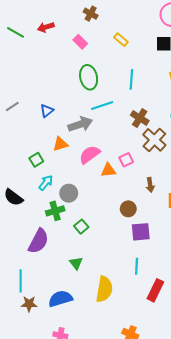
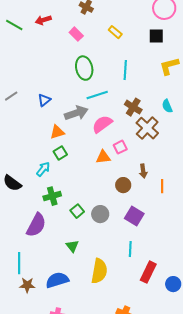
pink semicircle: (90, 155) -> (102, 124), moved
green square: (36, 160) -> (60, 153), moved
gray circle: (69, 193) -> (100, 214), moved
brown circle: (128, 209) -> (123, 185), moved
purple square: (141, 232) -> (134, 216), turned 36

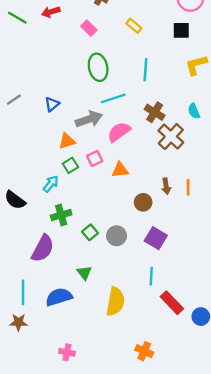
pink square: (120, 147) -> (95, 158), moved
orange line: (162, 186) -> (188, 187), moved
red rectangle: (148, 272) -> (172, 303), turned -70
blue semicircle: (57, 280) -> (59, 297), moved
brown star: (27, 285) -> (18, 322), moved

